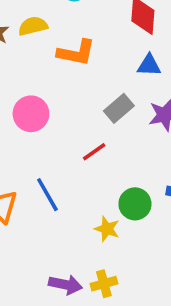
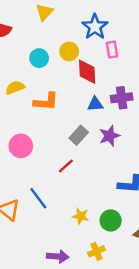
green circle: (135, 204) -> (111, 220), moved
yellow cross: (104, 284) -> (96, 251), moved

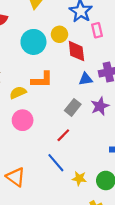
cyan circle: (39, 58) -> (33, 42), size x1.5
yellow semicircle: (15, 88) -> (18, 93), moved
blue line: (38, 198) -> (56, 163), moved

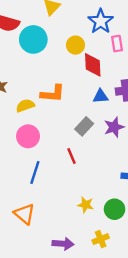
cyan circle: (33, 42) -> (33, 39), moved
red line: (63, 135) -> (72, 156), turned -72
blue line: (56, 163) -> (35, 173), moved, turned 54
orange triangle: (16, 177) -> (25, 214), moved

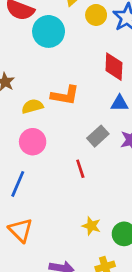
yellow circle: (75, 45) -> (96, 15), moved
blue line: (35, 173) -> (18, 184), moved

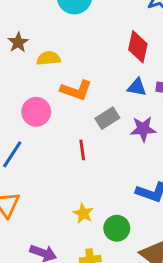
orange L-shape: (65, 95) -> (76, 90), moved
yellow semicircle: (32, 106) -> (49, 58), moved

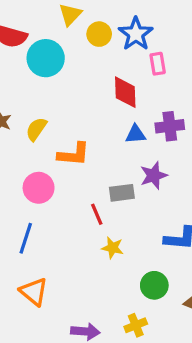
yellow semicircle: (49, 58) -> (36, 129), turned -35
gray rectangle: (107, 118) -> (122, 193), moved, turned 40
yellow star: (83, 213) -> (113, 248), moved

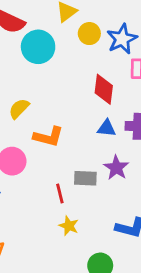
purple star: (154, 175) -> (116, 168), turned -30

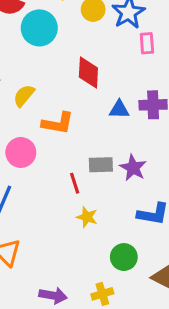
red diamond: (104, 89) -> (88, 73), moved
purple star: (116, 168) -> (133, 168), moved

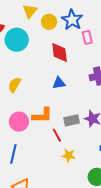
red diamond: (88, 73) -> (60, 52), moved
blue triangle: (119, 109) -> (59, 83), moved
orange L-shape: (58, 123) -> (42, 115), moved

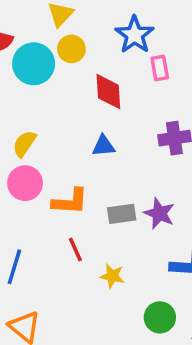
yellow circle: (49, 22) -> (71, 49), moved
pink circle: (19, 122) -> (25, 183), moved
red line: (57, 135) -> (75, 249), moved

